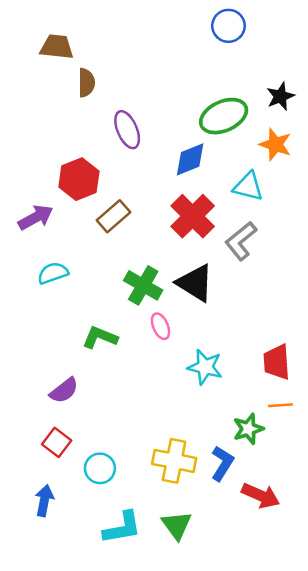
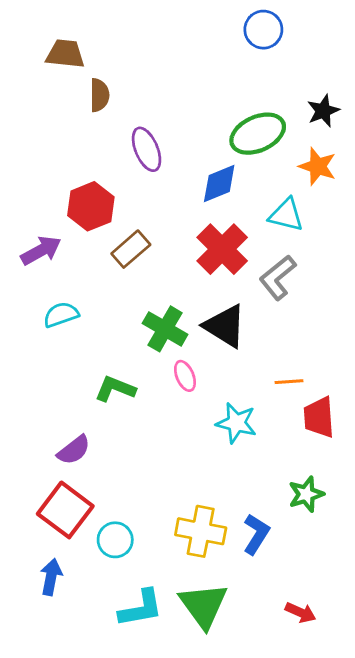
orange line: (280, 405) -> (289, 382), moved
green star: (248, 429) -> (306, 494), moved
red square: (57, 442) -> (65, 510), size x1.6
red arrow: (261, 496) -> (300, 613), moved, size x0.7
green triangle: (177, 525) -> (204, 605), size x1.4

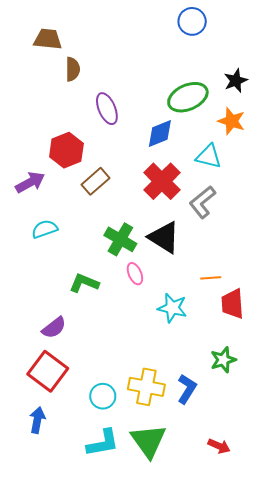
cyan circle: (115, 540) -> (103, 396), moved

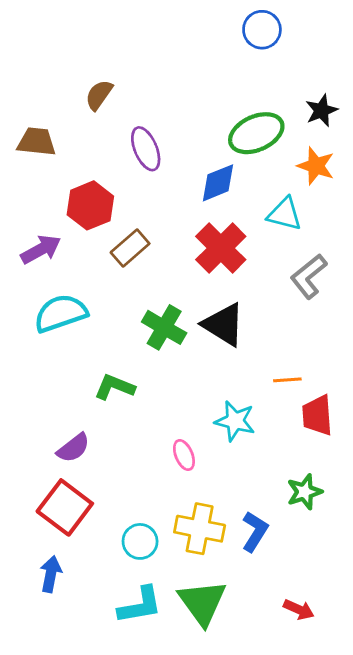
brown trapezoid: (48, 39) -> (37, 142), moved
brown semicircle: (73, 69) -> (99, 95), turned -145
gray L-shape: (202, 202) -> (309, 276), moved
cyan semicircle: (45, 229) -> (61, 313), size x1.5
pink ellipse: (135, 274) -> (184, 455), moved

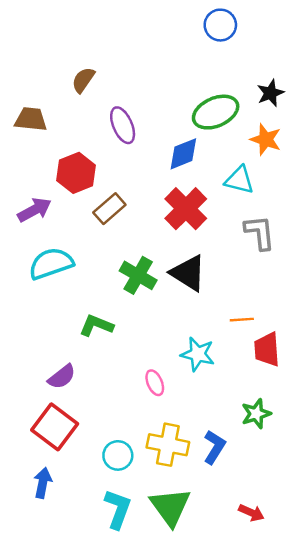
gray L-shape: (309, 276) -> (260, 232), turned 123
cyan L-shape: (140, 605) -> (118, 509), turned -60

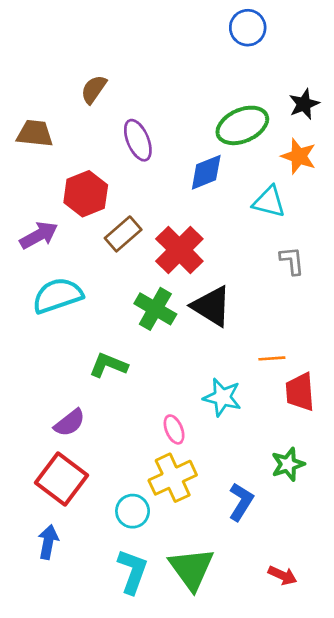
red cross: (186, 209) -> (179, 250), moved
gray L-shape: (260, 232) -> (292, 261), size x0.7
yellow cross: (168, 445) -> (173, 478), moved, turned -36

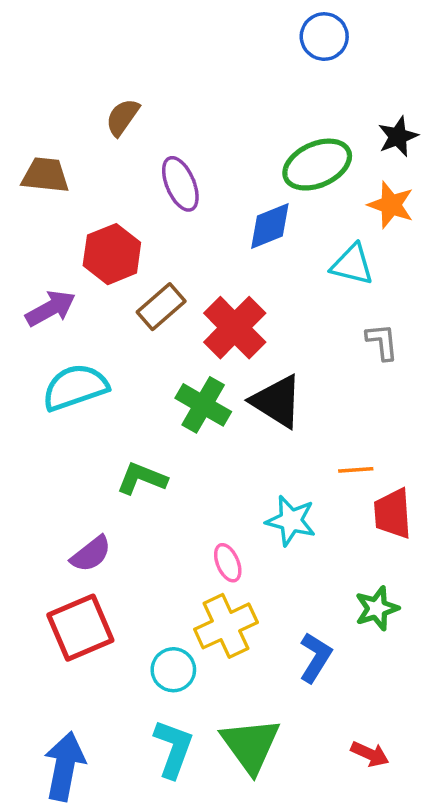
red square: (62, 479) -> (80, 628), turned 30
blue arrow: (48, 542) -> (65, 766), moved, size x1.5

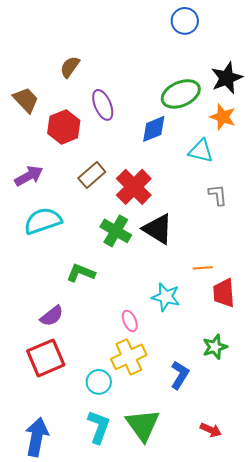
black star: (398, 136) -> (227, 78), size x1.4
brown trapezoid: (45, 175) -> (26, 100), turned 40
red hexagon: (112, 254) -> (64, 127), moved

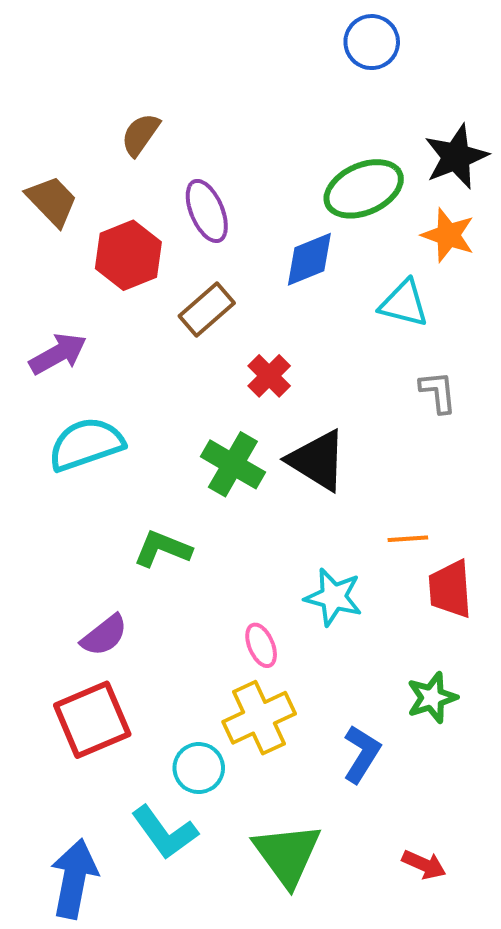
brown rectangle: (92, 175) -> (207, 310), moved
red cross: (134, 187) -> (269, 376), size x0.6
cyan L-shape: (99, 427) -> (165, 832), moved, turned 124

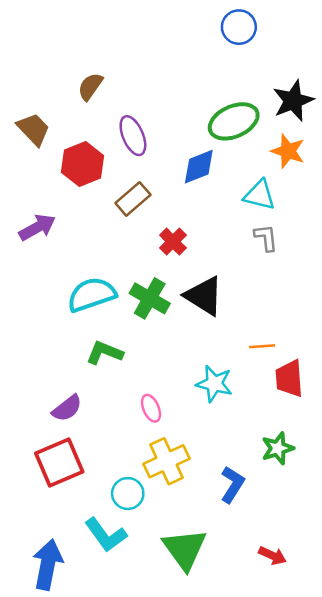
gray L-shape: (438, 392) -> (266, 238), moved
cyan semicircle: (86, 444) -> (92, 295), moved
pink ellipse: (261, 645) -> (151, 408), moved

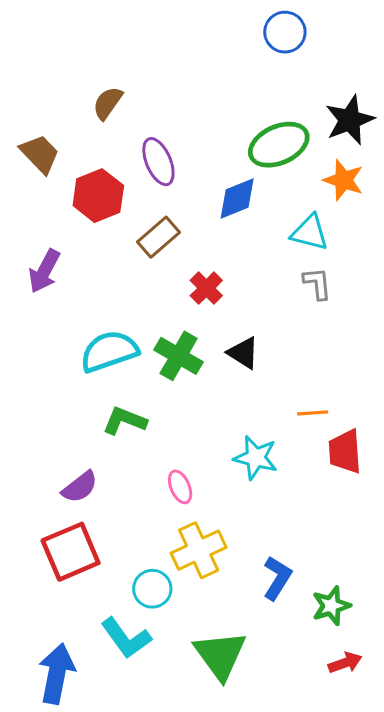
purple arrow: (37, 227) -> (44, 271), turned 147
black triangle: (204, 296) -> (243, 353), size x0.7
green star: (278, 448) -> (331, 606), moved
red arrow: (272, 556) -> (345, 663), moved, turned -44

